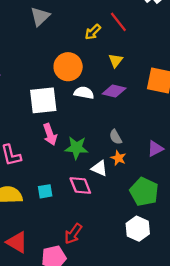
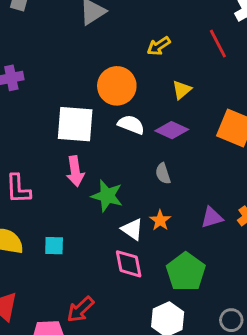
red line: (118, 22) -> (218, 44), moved
gray semicircle: (116, 137) -> (163, 174), moved
pink diamond: (80, 186) -> (129, 264), moved

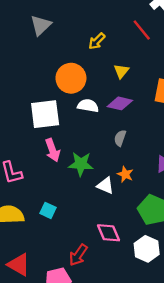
gray semicircle: (163, 174) -> (120, 138), turned 49
cyan square: (54, 246) -> (48, 210), turned 35
pink diamond: (129, 264) -> (108, 233), moved

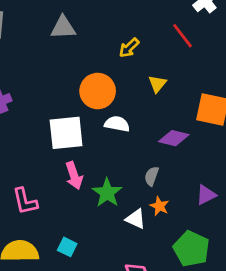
gray triangle: (41, 25) -> (63, 28), turned 40
purple diamond: (120, 103) -> (174, 138), moved
gray semicircle: (120, 138) -> (152, 176), moved
green star: (81, 164) -> (107, 193), turned 30

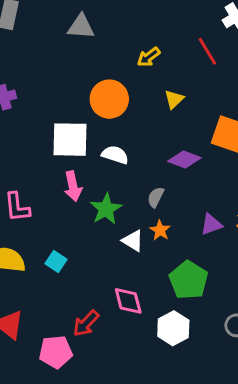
white semicircle: (117, 124) -> (115, 155), moved

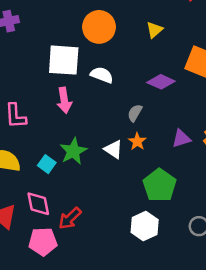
green star: (106, 209) -> (73, 151), moved
pink diamond: (128, 301) -> (38, 204), moved

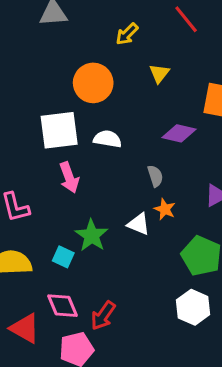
gray semicircle: (135, 113) -> (155, 176), turned 144

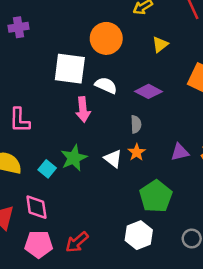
purple diamond: (179, 133) -> (149, 91), moved
pink arrow: (69, 177) -> (83, 109), moved
red arrow: (103, 315) -> (77, 242), moved

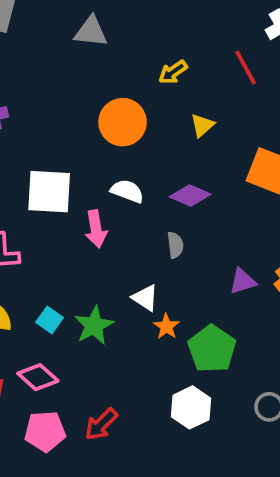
white square: (70, 69) -> (49, 192), moved
orange star: (137, 152) -> (166, 327), moved
green star: (74, 158) -> (94, 325), moved
pink diamond: (36, 207) -> (38, 377), turned -36

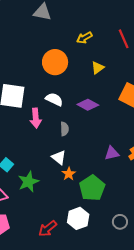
gray semicircle: (175, 245) -> (64, 129), moved
green star: (94, 325) -> (28, 182), moved
red arrow: (101, 424) -> (48, 229), moved

